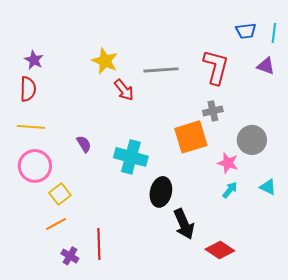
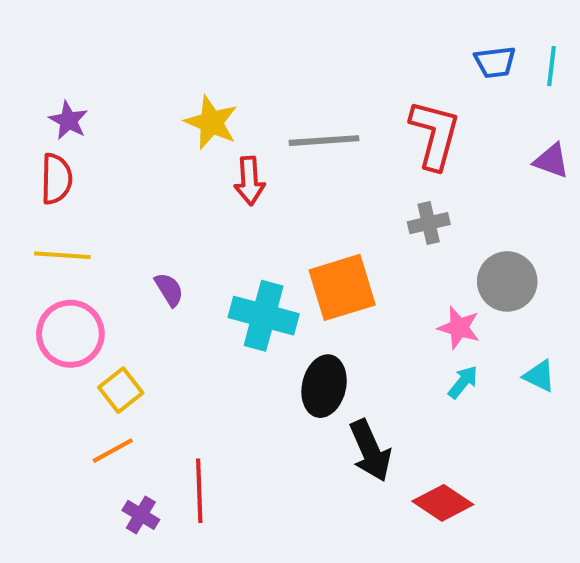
purple triangle: (266, 66) -> (551, 161), moved
red arrow: (124, 90) -> (250, 181), turned 35
orange square: (191, 137) -> (342, 287), moved

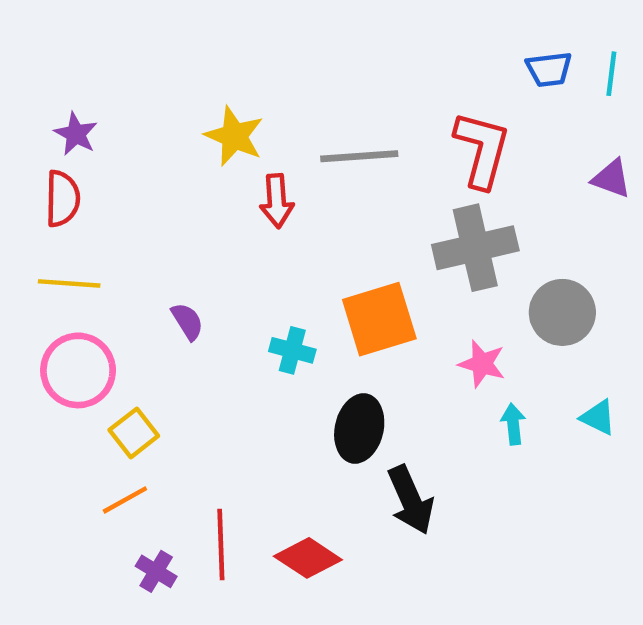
gray cross: (429, 223) -> (475, 248), size x1.8
cyan cross: (264, 316) -> (292, 350), size x0.6
pink star: (459, 328) -> (482, 364), moved
cyan arrow: (463, 382) -> (513, 424), turned -45
red diamond: (443, 503) -> (308, 558), moved

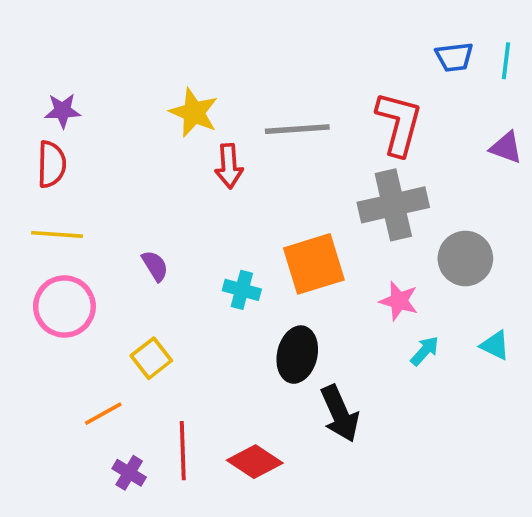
purple star: (76, 134) -> (63, 111), turned -30
cyan arrow: (513, 424) -> (425, 351), turned 48
yellow square: (134, 433) -> (151, 358), moved

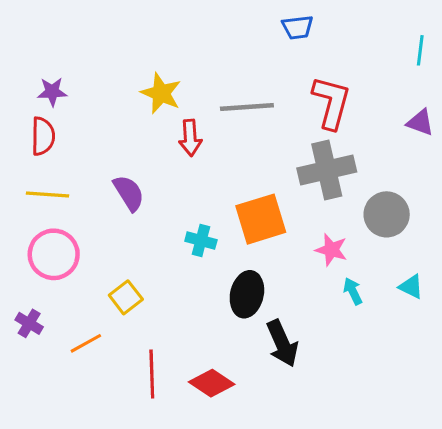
blue trapezoid: (454, 57) -> (298, 27), moved
purple semicircle: (155, 266) -> (129, 193), moved, size x1.4
cyan arrow: (425, 351) -> (353, 291), turned -68
purple cross: (129, 473) -> (29, 323), moved

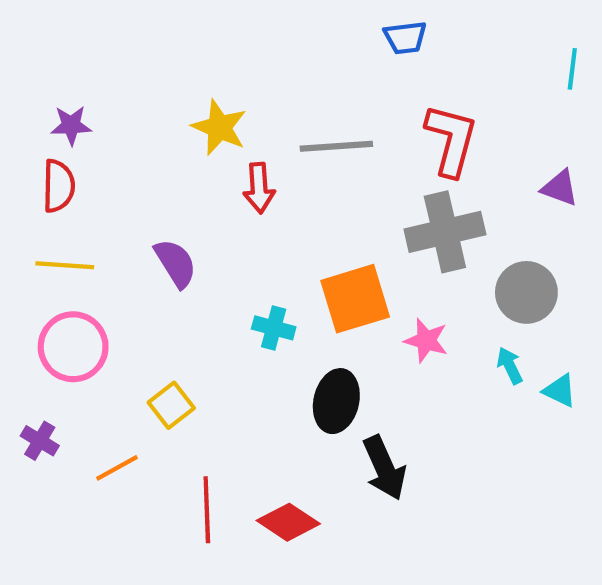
purple triangle: (420, 122) -> (560, 188), moved
pink star: (331, 250) -> (426, 340), moved
cyan arrow: (353, 291) -> (510, 366), moved

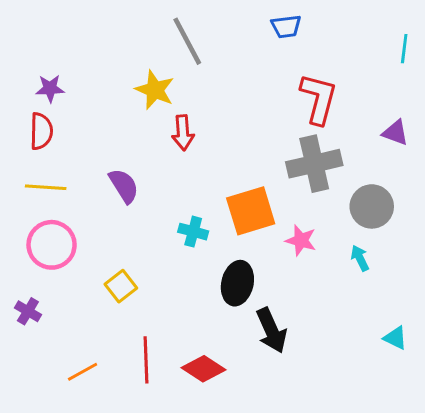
gray line: (336, 146) -> (187, 41), moved, turned 66
cyan triangle: (560, 391) -> (395, 338), moved
orange line: (117, 468) -> (83, 372), moved

